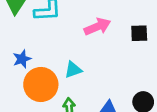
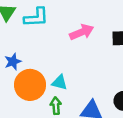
cyan triangle: (73, 70) -> (59, 82), moved, turned 35

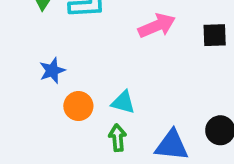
orange circle: (30, 85) -> (78, 106), size x0.6

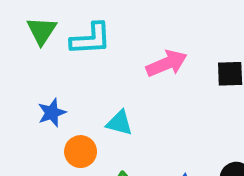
cyan triangle: (123, 102) -> (119, 123), moved

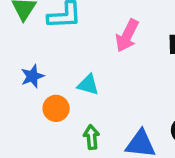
pink arrow: (167, 63) -> (127, 36), turned 140

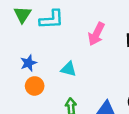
orange circle: (56, 108) -> (35, 86), moved

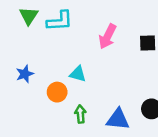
blue star: (29, 63) -> (25, 74), moved
orange circle: (35, 86) -> (57, 92), moved

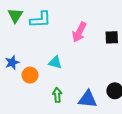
orange circle: (57, 92) -> (30, 75), moved

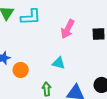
cyan triangle: (55, 63) -> (59, 63), moved

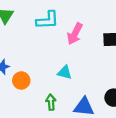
cyan L-shape: (31, 17) -> (47, 20), moved

